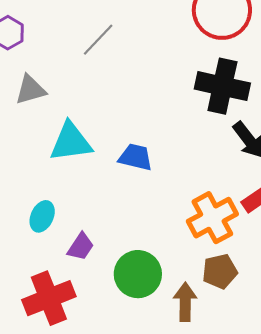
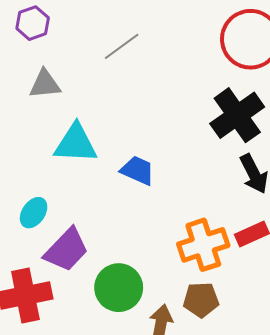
black cross: (222, 86) -> (237, 115), turned 32
purple trapezoid: (81, 247) -> (66, 250), size x1.6

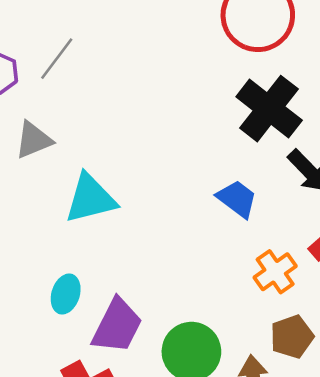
gray line: (122, 46) -> (57, 59), moved
blue trapezoid: (138, 170) -> (237, 199), moved, turned 30
orange cross: (203, 245) -> (275, 272), size x0.7

